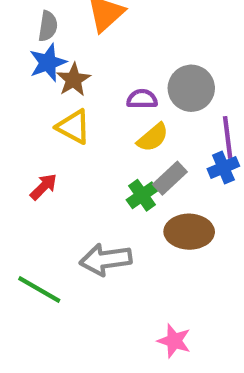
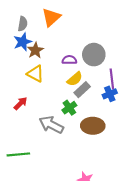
gray rectangle: (170, 178) -> (82, 90), moved
gray arrow: (106, 260) -> (51, 125), moved, turned 35
green line: (39, 289) -> (18, 154), turned -35

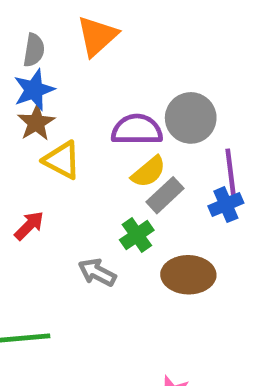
brown star: (35, 50) -> (36, 123), moved
purple semicircle: (69, 60) -> (137, 130), size x1.5
gray arrow: (51, 125) -> (97, 272), size x0.7

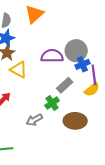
yellow semicircle: (149, 172) -> (92, 89), moved
blue cross: (226, 205) -> (82, 64), moved
gray arrow: (97, 272) -> (34, 120), turned -56

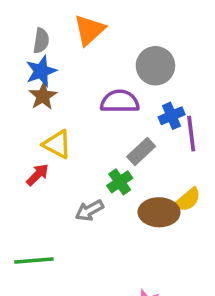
gray circle: (76, 51) -> (155, 66), moved
yellow triangle: (19, 70) -> (57, 144), moved
yellow semicircle: (92, 89) -> (188, 200), moved

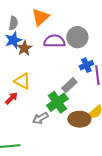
brown star: (43, 96) -> (24, 48), moved
purple semicircle: (120, 101) -> (54, 41), moved
green cross: (120, 182) -> (57, 102), size x1.5

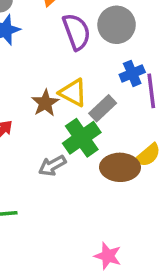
purple semicircle: (54, 41) -> (77, 32), turned 70
brown star: (24, 48) -> (45, 103), moved
yellow triangle: (22, 81) -> (73, 93), moved

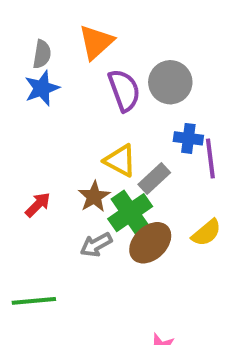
blue cross: (132, 73) -> (188, 138), turned 30
brown star: (45, 103) -> (94, 197), moved
brown ellipse: (120, 167) -> (150, 243), moved, turned -45

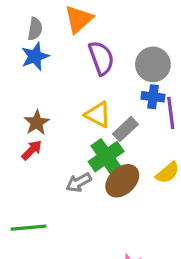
gray circle: (170, 82) -> (153, 64), moved
brown star: (94, 197) -> (37, 123), moved

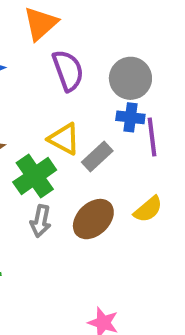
green cross: (106, 157) -> (35, 176), moved
gray arrow: (79, 182) -> (41, 221), turned -50

